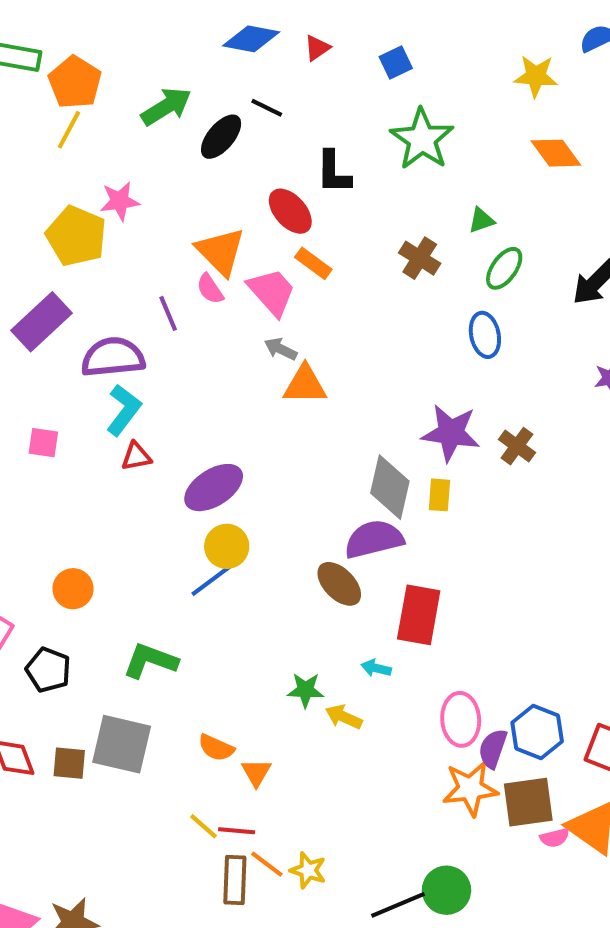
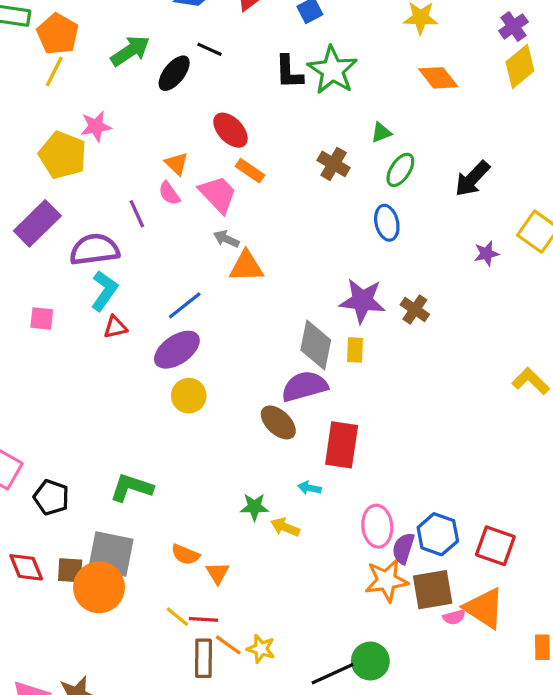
black L-shape: (333, 172) -> (289, 72), moved
orange triangle: (221, 251) -> (177, 164), size x0.6
blue line: (212, 580) -> (185, 305), moved
orange circle: (73, 589) -> (99, 587), moved, size x1.6

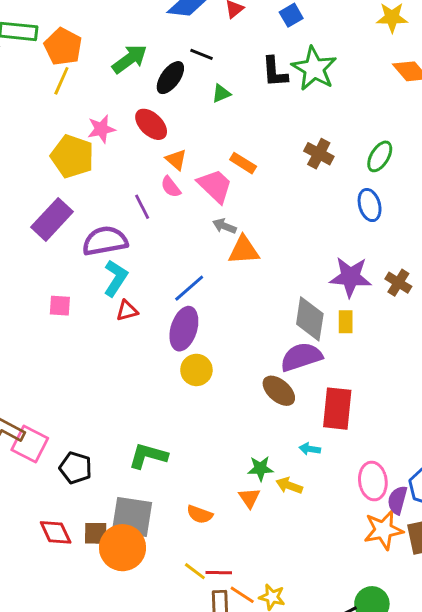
red ellipse: (230, 130) -> (151, 124), moved
green triangle: (381, 133) -> (221, 93), moved
purple ellipse: (177, 350) -> (184, 329), turned -36
orange triangle: (218, 573) -> (249, 498), moved

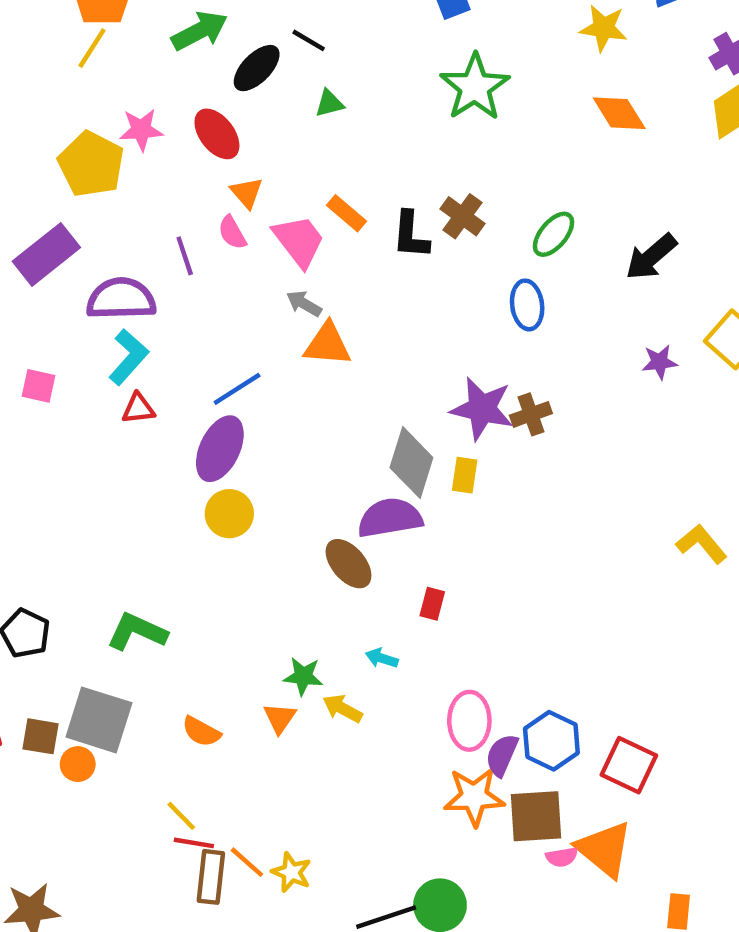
black L-shape: (275, 72) -> (411, 235), moved
brown cross: (398, 283) -> (531, 414), moved, turned 30
red rectangle: (337, 409) -> (432, 604), size x0.5
orange circle: (123, 548) -> (78, 764), size x0.5
red line: (219, 573) -> (194, 843), moved

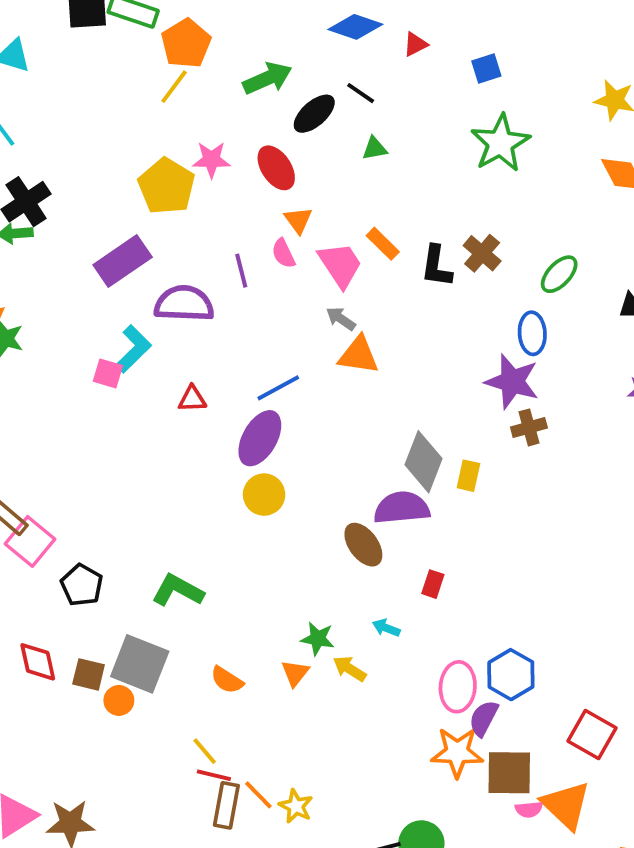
cyan L-shape: (129, 357) -> (133, 349), moved
purple star: (482, 409) -> (512, 382), moved
blue hexagon: (551, 741) -> (511, 675), moved

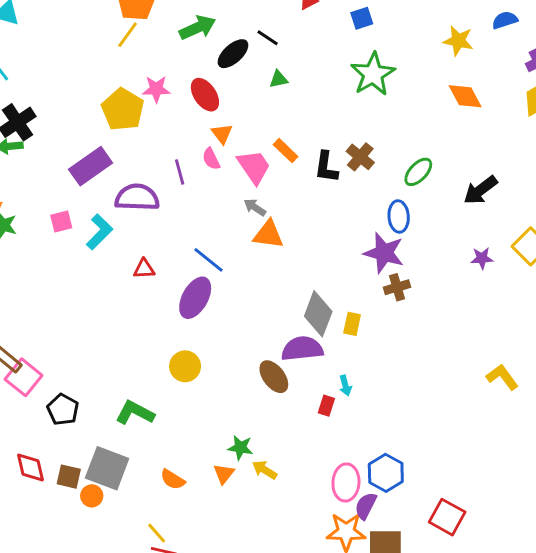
pink square: (108, 373) -> (61, 221), moved, turned -30
blue line: (278, 388) -> (208, 260), turned 68
yellow circle: (264, 495) -> (185, 366), moved
cyan arrow: (386, 628) -> (345, 386), moved, turned -126

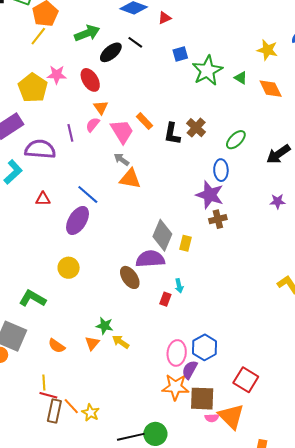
blue square: (362, 18) -> (180, 54), moved
green triangle: (279, 79) -> (241, 78), moved, turned 40
pink semicircle: (211, 159) -> (93, 125), turned 63
yellow line: (157, 533) -> (44, 383), turned 35

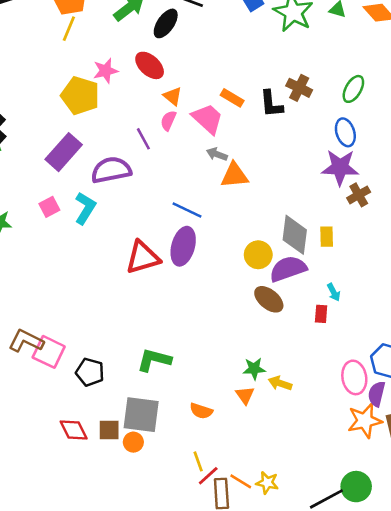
red triangle: (43, 199) -> (143, 258), moved, size x1.8
yellow circle: (69, 268) -> (258, 255), moved
red line: (48, 395) -> (208, 476), turned -42

